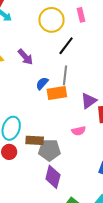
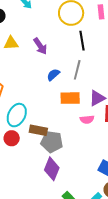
black line: (66, 46) -> (82, 41), turned -54
orange rectangle: (57, 93) -> (70, 98), moved
pink semicircle: (79, 131) -> (87, 119), moved

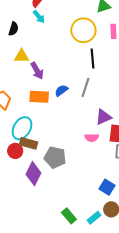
purple arrow: (40, 46) -> (37, 71), moved
orange rectangle: (70, 98) -> (39, 97), moved
brown rectangle: (38, 130) -> (28, 143), moved
purple diamond: (52, 169) -> (33, 174), moved

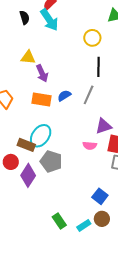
cyan arrow: (39, 17) -> (49, 20), size x1.6
black semicircle: (13, 29) -> (24, 17), moved, turned -40
yellow circle: (83, 30) -> (92, 38), size x0.7
cyan ellipse: (22, 128) -> (41, 136), moved
red circle: (15, 151) -> (11, 162), moved

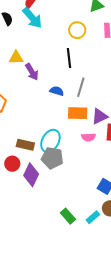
black line: (98, 67) -> (69, 58), moved
blue semicircle: (64, 96) -> (57, 91), turned 56
orange rectangle: (42, 100) -> (78, 113), moved
cyan ellipse: (41, 136) -> (50, 141), moved

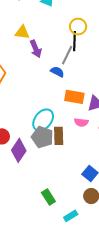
yellow circle: (77, 30) -> (78, 27), moved
gray line: (81, 87) -> (67, 55), moved
brown rectangle: (25, 145) -> (59, 136), moved, turned 66
cyan rectangle: (93, 217) -> (71, 216), moved

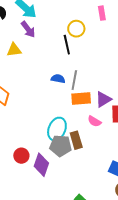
yellow circle: (78, 27) -> (76, 29), moved
purple arrow: (36, 49) -> (28, 29), moved
gray line: (67, 55) -> (74, 80), moved
pink semicircle: (81, 122) -> (94, 121), turned 40

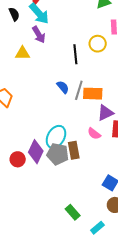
yellow circle: (76, 29) -> (98, 44), moved
blue semicircle: (58, 79) -> (63, 87), turned 32
orange rectangle: (81, 99) -> (93, 94), moved
purple diamond: (41, 165) -> (36, 152), moved

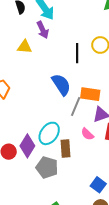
blue semicircle: (63, 87) -> (61, 85), size x1.6
gray line: (79, 90) -> (76, 106), moved
gray pentagon: (58, 154) -> (47, 167), moved

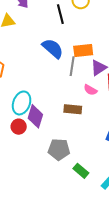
cyan ellipse: (49, 133) -> (22, 103), moved
brown rectangle: (65, 149) -> (73, 109), turned -66
gray pentagon: (47, 167) -> (59, 150), moved

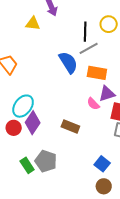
gray line: (72, 66) -> (89, 48), moved, turned 36
pink semicircle: (90, 90) -> (93, 104), moved
green rectangle: (81, 171) -> (27, 165), moved

